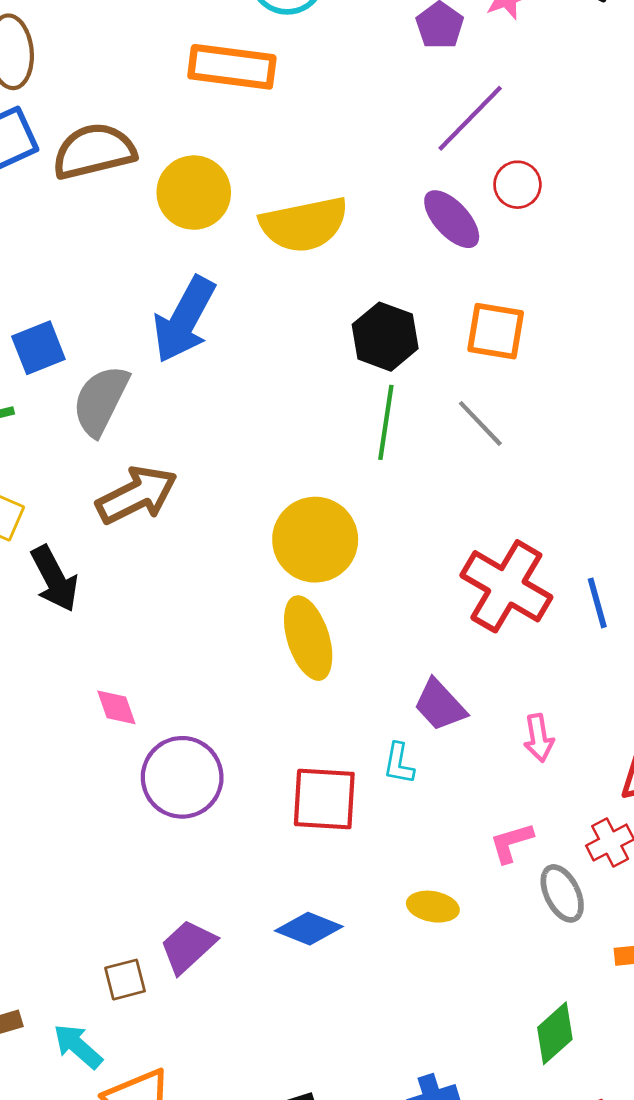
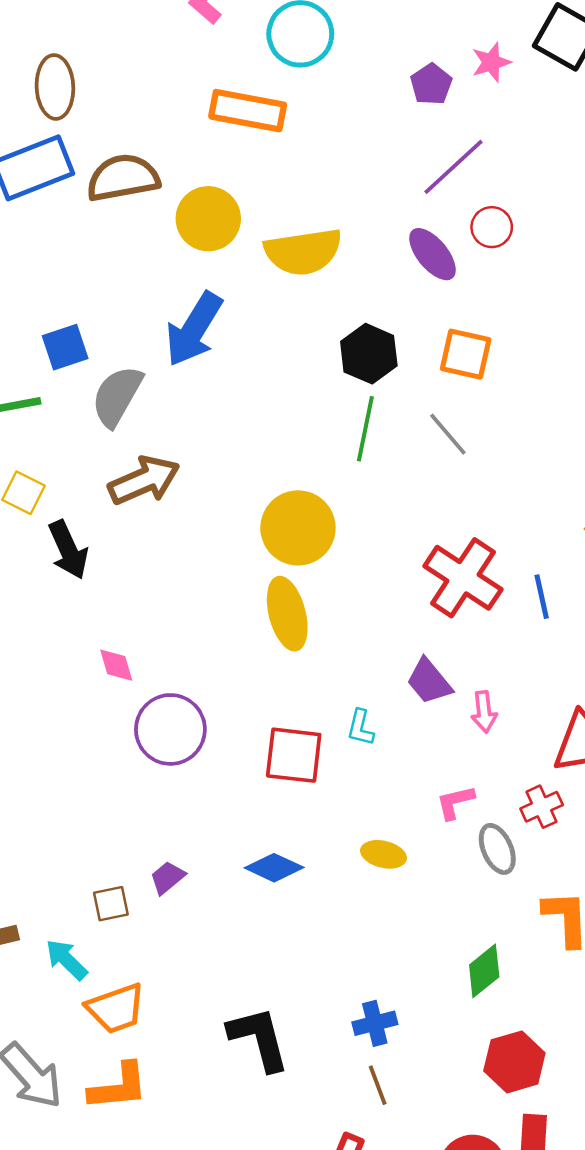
purple trapezoid: (440, 705) -> (429, 681), moved
purple trapezoid: (188, 946) -> (167, 878), size x0.7

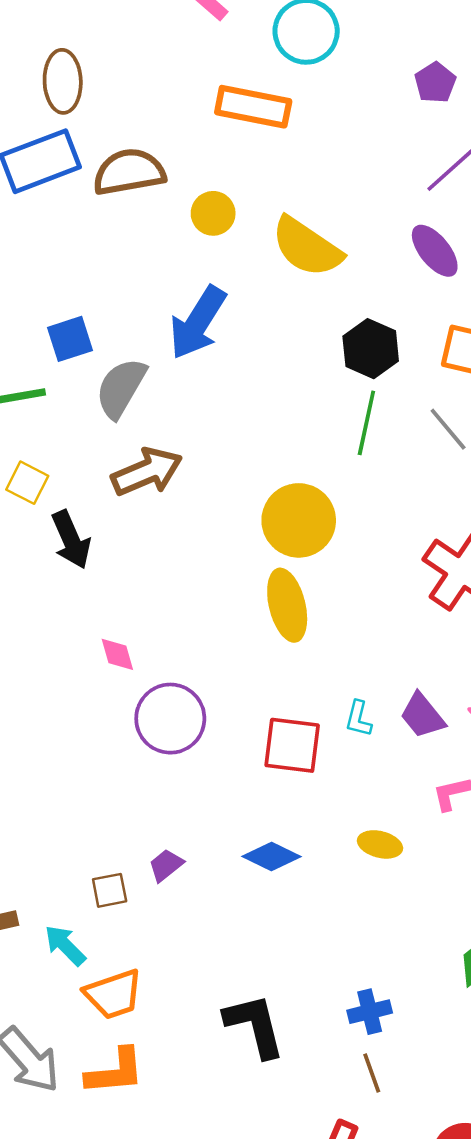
yellow circle: (208, 219) -> (213, 213), size x0.7
yellow semicircle: (303, 252) -> (307, 247), turned 42
purple trapezoid: (429, 681) -> (422, 716), moved

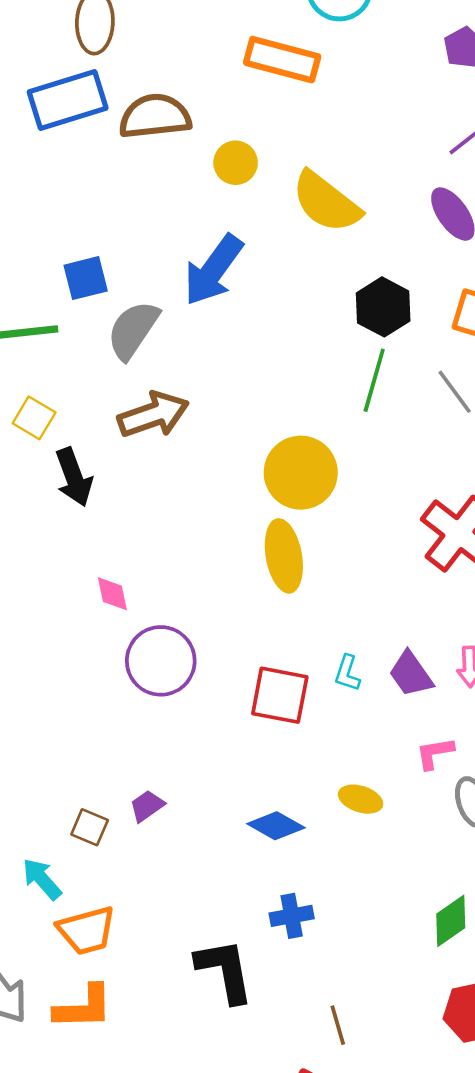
blue diamond: (271, 857) -> (276, 826), moved
brown square: (110, 890) -> (90, 827), turned 30
blue cross: (370, 1012) -> (292, 916), moved

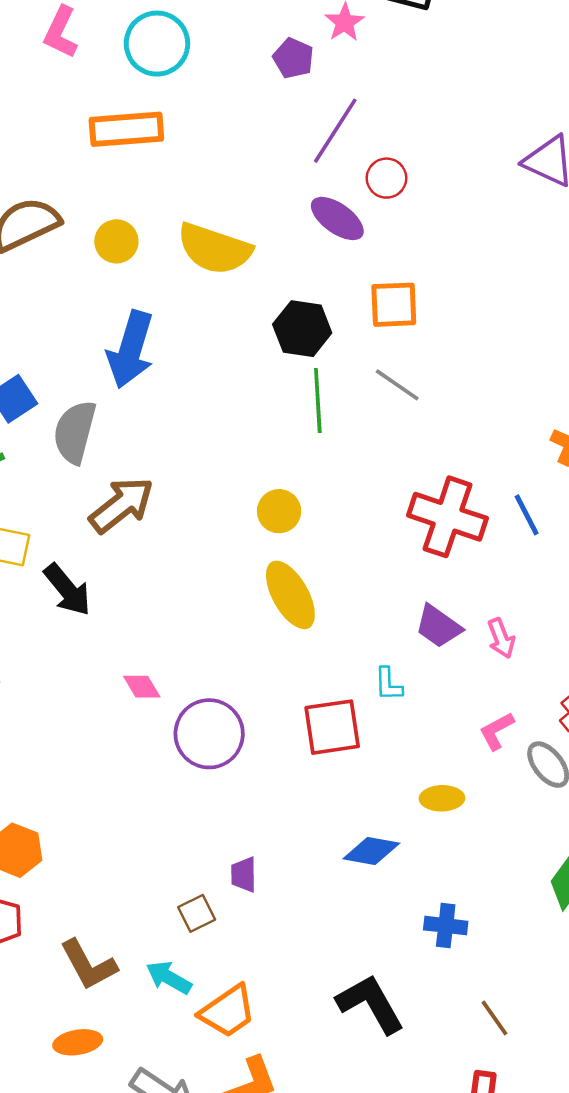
yellow circle: (301, 473) -> (279, 511), size x0.6
purple trapezoid: (411, 674) -> (438, 626), moved
purple trapezoid: (147, 806) -> (244, 875), turned -36
brown square: (90, 827) -> (197, 913), turned -30
blue cross: (292, 916) -> (446, 926), moved, turned 36

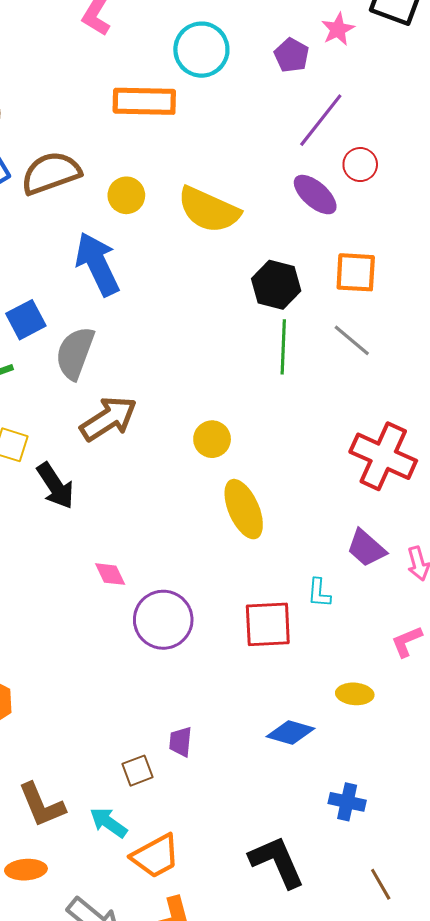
cyan circle: (157, 44) -> (201, 50), moved
blue arrow: (131, 350) -> (97, 264), moved, turned 132
yellow circle: (279, 511) -> (212, 439), moved

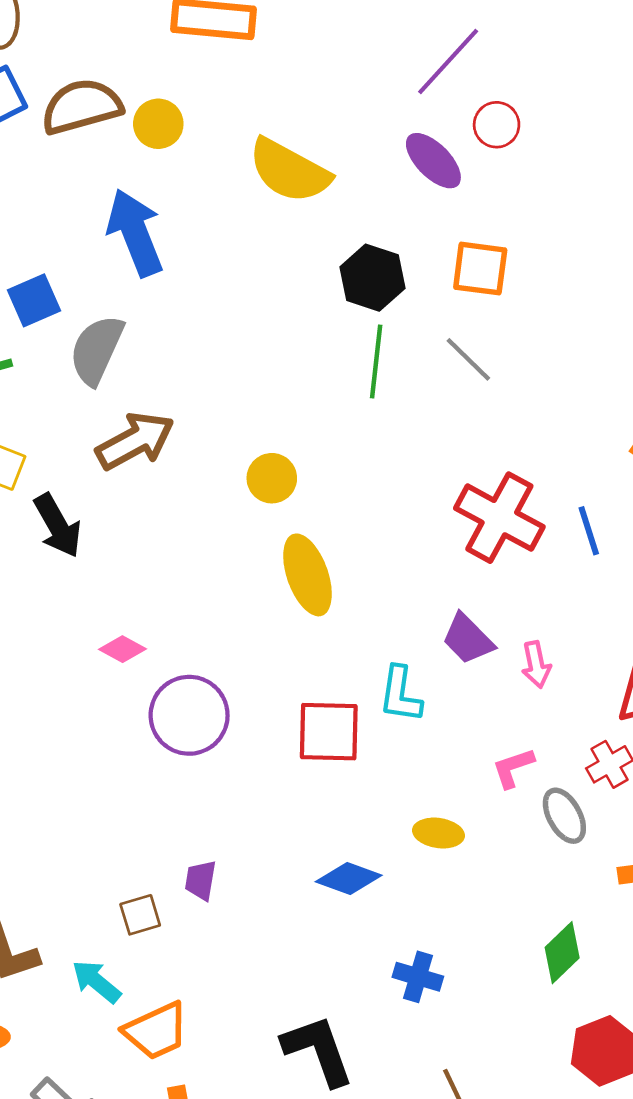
yellow circle: (126, 195) -> (158, 124), moved
pink diamond: (110, 574) -> (122, 649), turned -40
cyan L-shape: (319, 593) -> (400, 694), size x1.4

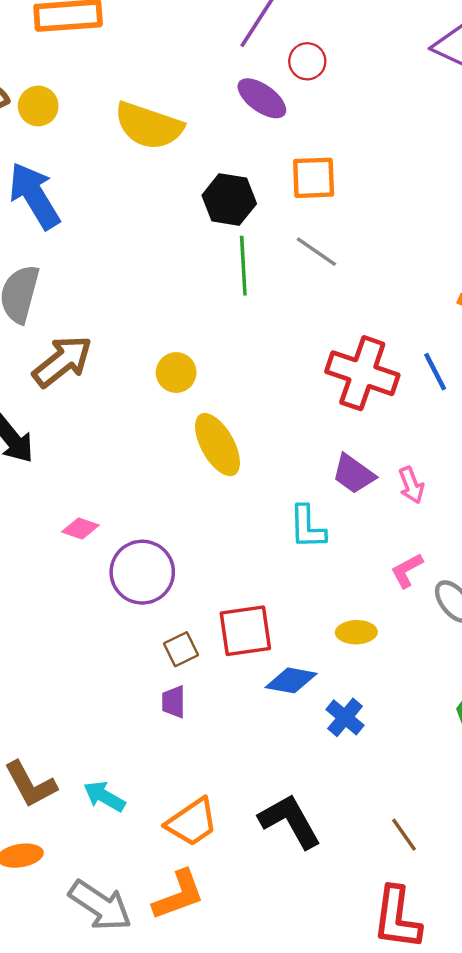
red square: (329, 732) -> (245, 631), moved
brown square: (140, 915) -> (181, 649), moved
blue cross: (418, 977) -> (345, 717), moved, turned 33
orange trapezoid: (156, 1031) -> (192, 822), moved

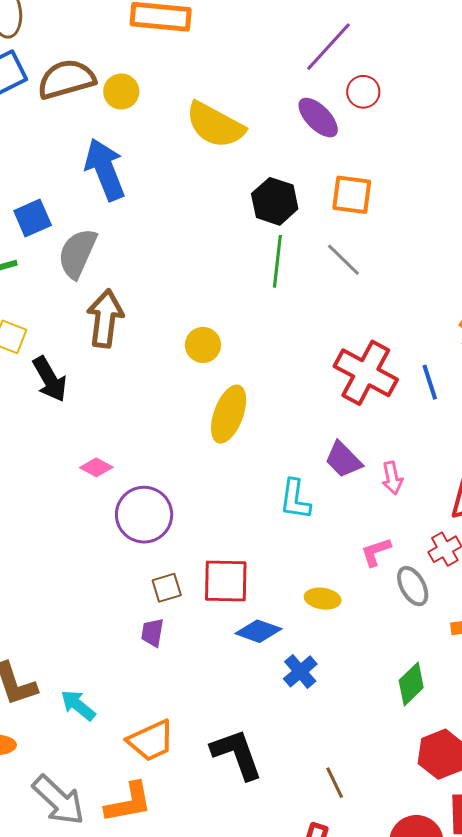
brown arrow: (62, 361) -> (105, 318), turned -54
yellow ellipse: (217, 445) -> (229, 414), turned 40

